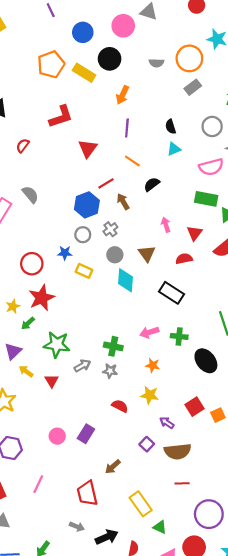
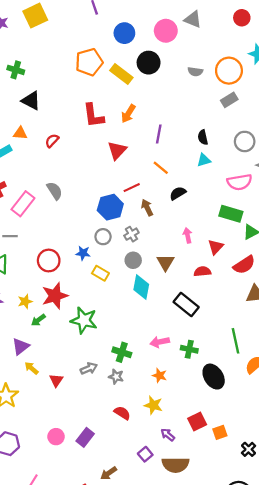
orange arrow: (123, 95) -> (128, 114), moved
red L-shape: (61, 117) -> (93, 116), turned 95
green star: (57, 345) -> (84, 320), moved

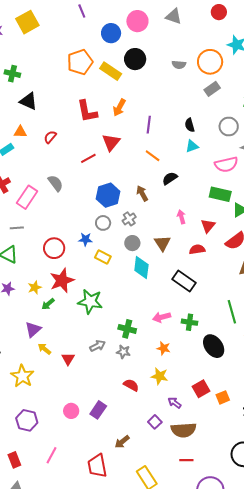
pink circle: (166, 31) -> (137, 21), moved
red line: (132, 188) -> (88, 158), moved

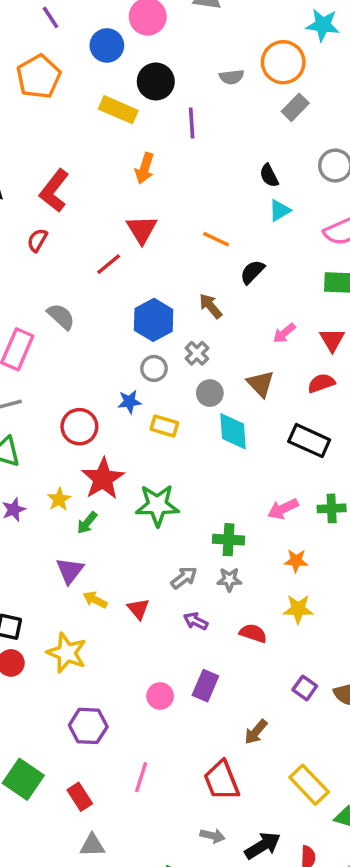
orange pentagon: (80, 62) -> (39, 77), moved
red L-shape: (87, 111) -> (54, 191), moved, turned 60
purple line: (149, 125) -> (192, 123), moved
pink arrow: (181, 217) -> (284, 333), turned -104
purple arrow: (175, 403) -> (196, 621), moved

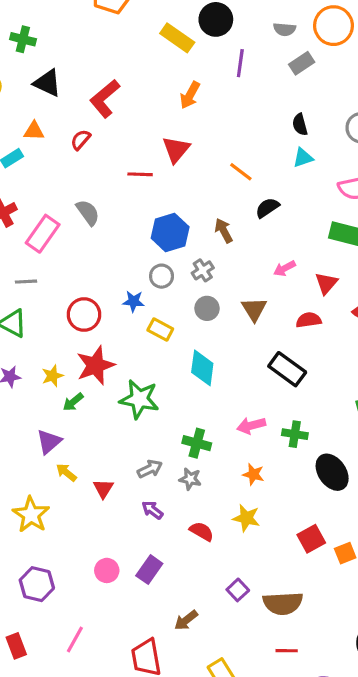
gray rectangle: (295, 107) -> (302, 63), moved
red line: (109, 264) -> (140, 174), turned 30
cyan diamond: (233, 431) -> (202, 368), moved

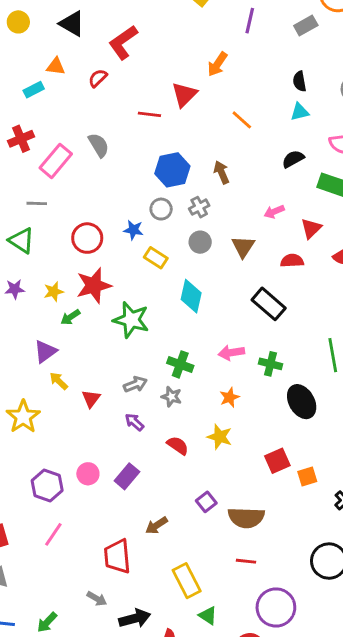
orange arrow: (190, 95) -> (218, 64), moved
black semicircle: (267, 208) -> (293, 159), moved
orange star: (253, 474) -> (229, 397), turned 30
purple hexagon: (37, 584) -> (47, 486), moved

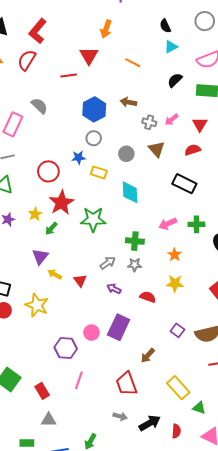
red semicircle: (98, 78) -> (27, 60), size x1.5
brown arrow: (221, 172) -> (128, 102), turned -42
gray cross: (199, 207) -> (149, 122), moved, turned -32
purple rectangle: (127, 476) -> (119, 327), size x1.4

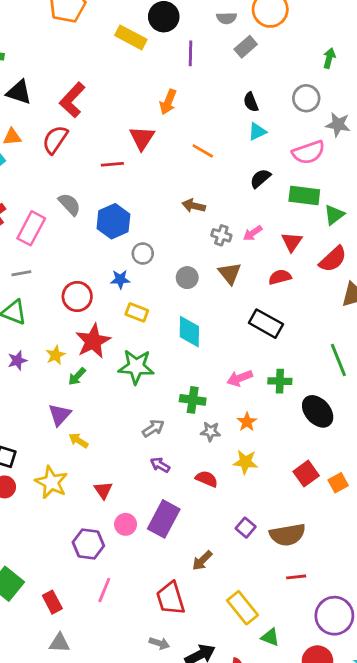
blue hexagon: (94, 109) -> (113, 221), moved
yellow rectangle: (99, 173) -> (137, 312), moved
gray star: (135, 265) -> (211, 432), moved
red triangle: (80, 281) -> (103, 490), moved

